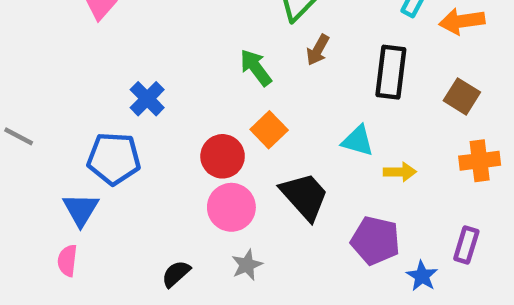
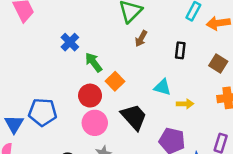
green arrow: (256, 68) -> (94, 62), moved
black rectangle: (391, 72) -> (180, 50), size x0.6
blue cross: (147, 99) -> (70, 42), moved
blue pentagon: (114, 159) -> (43, 112), moved

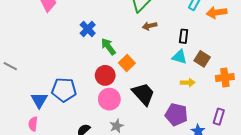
brown arrow: (141, 39) -> (150, 26), turned 48
brown square: (218, 63) -> (202, 59), moved
cyan triangle: (162, 87) -> (179, 57), moved

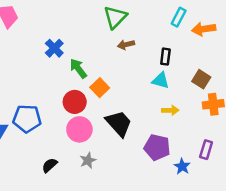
brown square: (202, 59) -> (201, 79), moved

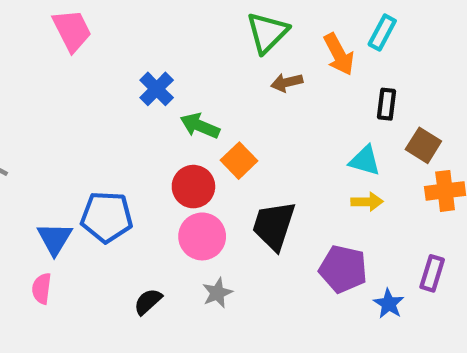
orange arrow: (204, 29) -> (339, 54), moved, turned -110
black rectangle: (165, 57) -> (387, 104), moved
green arrow: (78, 68) -> (200, 126), turned -30
cyan triangle: (161, 80) -> (365, 161), moved
black trapezoid: (119, 123) -> (274, 226), turned -120

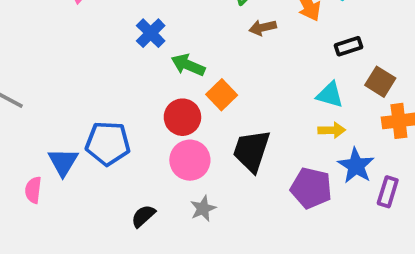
black rectangle: (387, 104) -> (349, 46), turned 65
pink semicircle: (42, 289) -> (33, 190), moved
blue star: (389, 304) -> (356, 166), moved, size x1.4

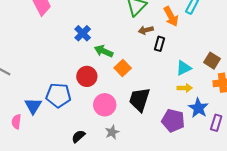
black rectangle: (349, 46) -> (159, 44), moved, turned -56
cyan triangle: (330, 95) -> (184, 68), turned -42
red circle: (182, 117) -> (87, 76), moved

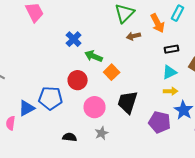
black rectangle: (159, 44) -> (172, 49), moved, turned 64
blue triangle: (33, 106) -> (27, 108), turned 30
black semicircle: (78, 136) -> (70, 137), turned 48

